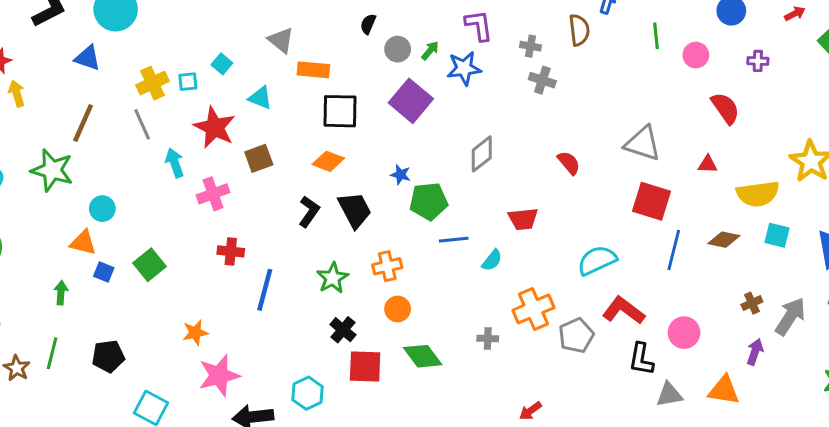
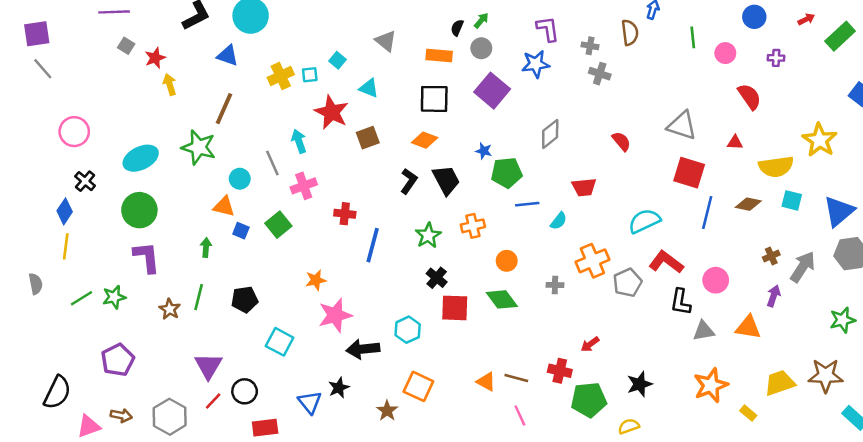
green arrow: (430, 51) -> (481, 20), moved
orange rectangle: (313, 70) -> (439, 55), moved
gray line: (142, 124) -> (272, 163), moved
pink cross: (213, 194) -> (304, 186), moved
orange circle: (398, 309) -> (507, 261), moved

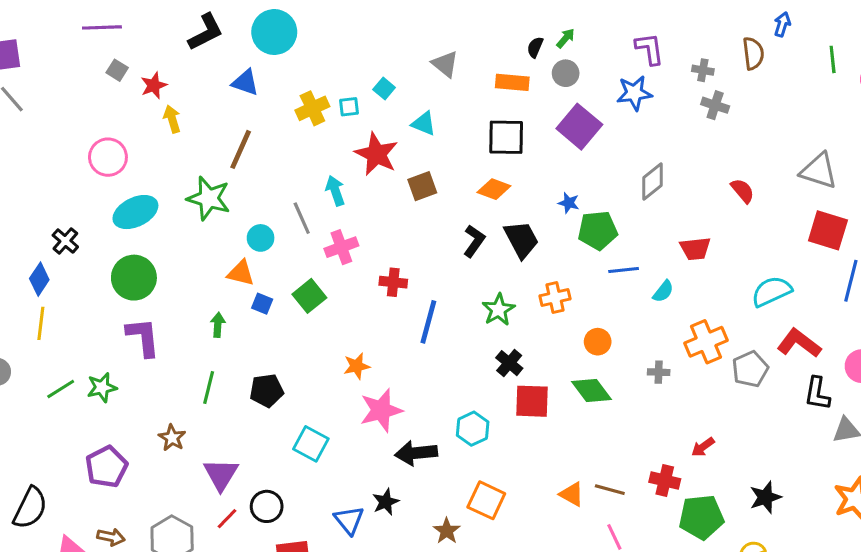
pink circle: (74, 132) -> (108, 157), moved
brown star: (170, 309) -> (172, 438), moved

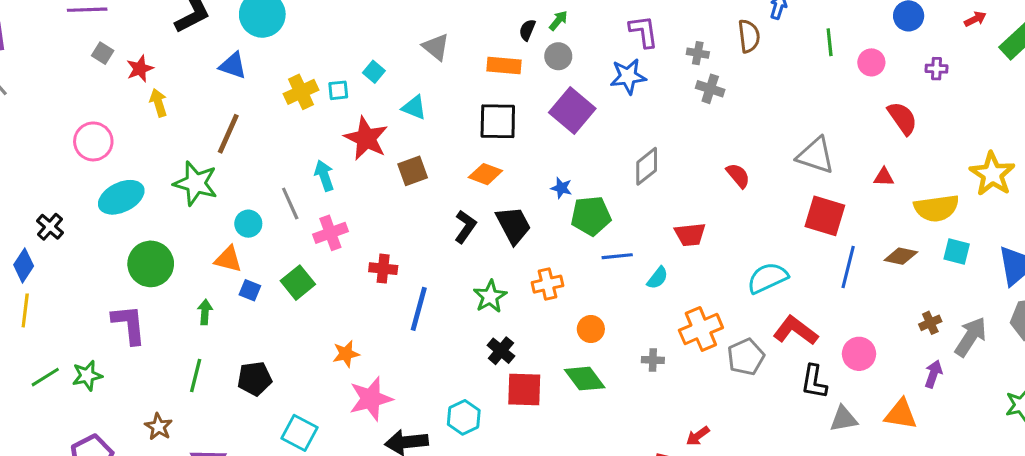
green circle: (134, 278) -> (151, 264), moved

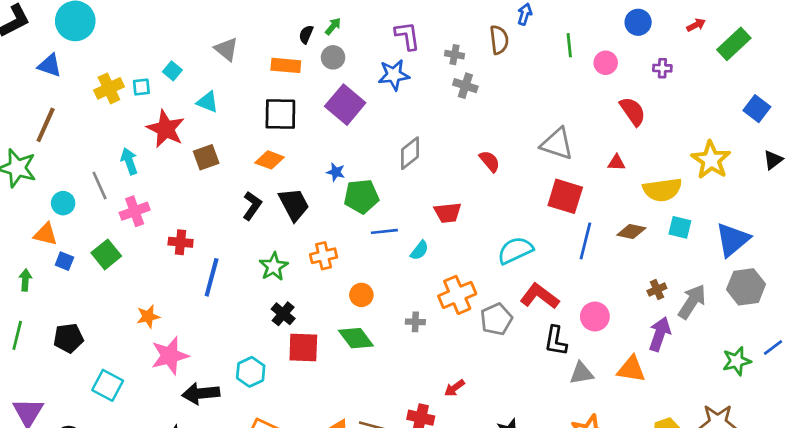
purple arrow: (933, 374) -> (660, 334), size x1.4

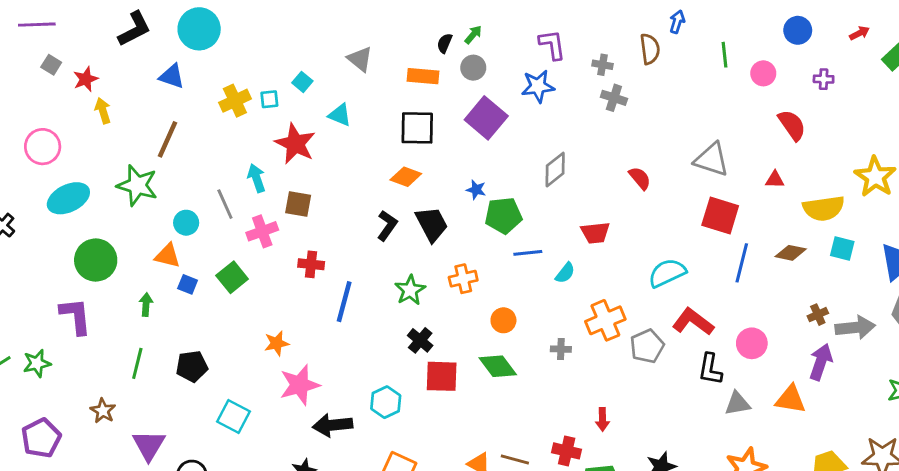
brown square: (206, 157) -> (298, 204), moved, turned 30
gray arrow: (692, 302) -> (855, 327), turned 51
red arrow: (455, 388) -> (602, 419), turned -55

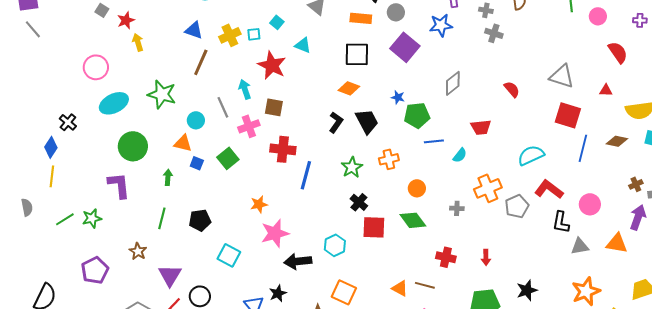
blue triangle: (172, 76) -> (194, 30), moved
brown line: (167, 139) -> (201, 62), moved
red cross: (311, 264) -> (283, 149), size x1.4
red cross: (567, 451) -> (446, 257), moved

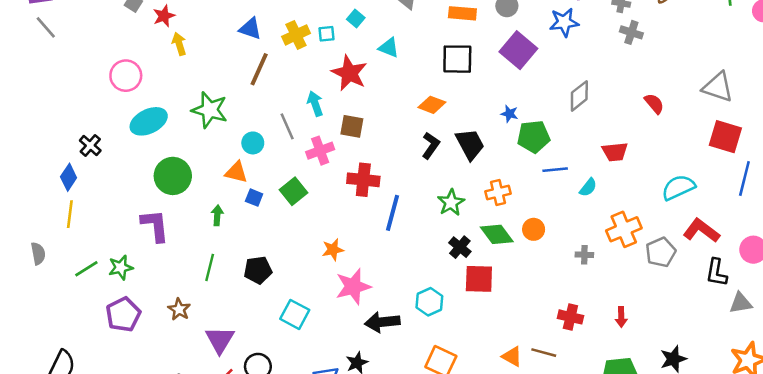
orange diamond: (349, 88) -> (432, 105), moved
green diamond: (413, 220) -> (497, 234), moved
purple pentagon: (95, 270) -> (123, 314), moved

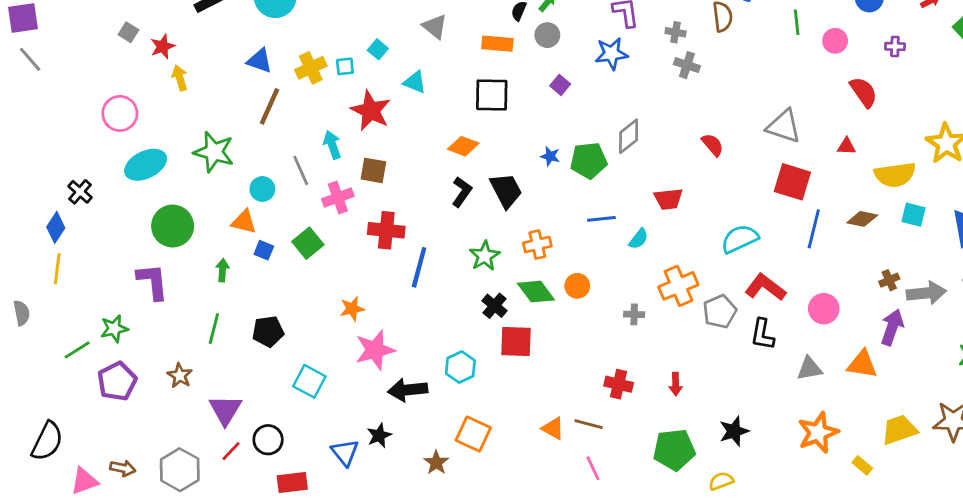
purple square: (518, 50) -> (560, 85), size x0.5
green pentagon: (534, 137) -> (589, 160), moved
green line: (86, 269) -> (77, 350), moved
black L-shape: (717, 273) -> (762, 334), moved

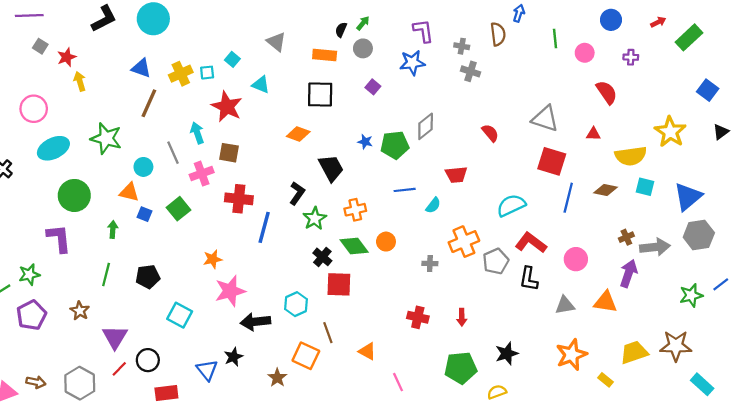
black L-shape: (462, 192) -> (297, 193), moved
brown line: (589, 424) -> (328, 333), moved, turned 55

